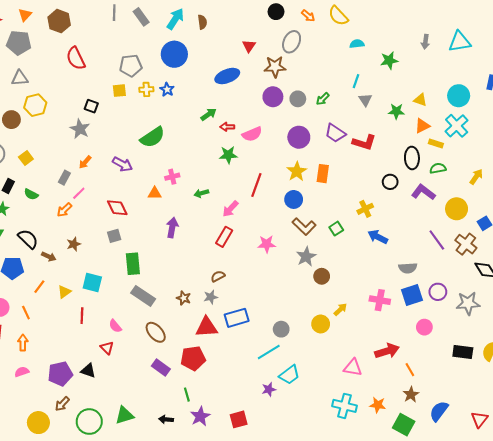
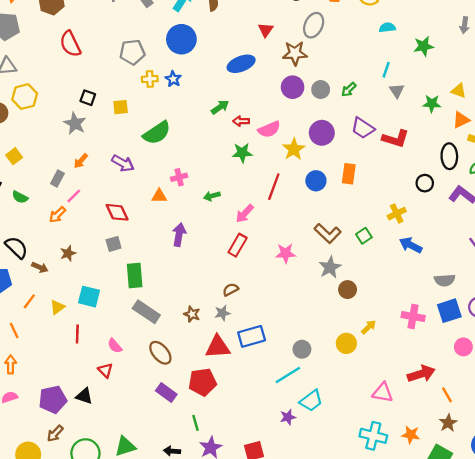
yellow square: (119, 91) -> (121, 107), moved
yellow star: (297, 171) -> (294, 149), moved
blue circle: (294, 199) -> (316, 181), moved

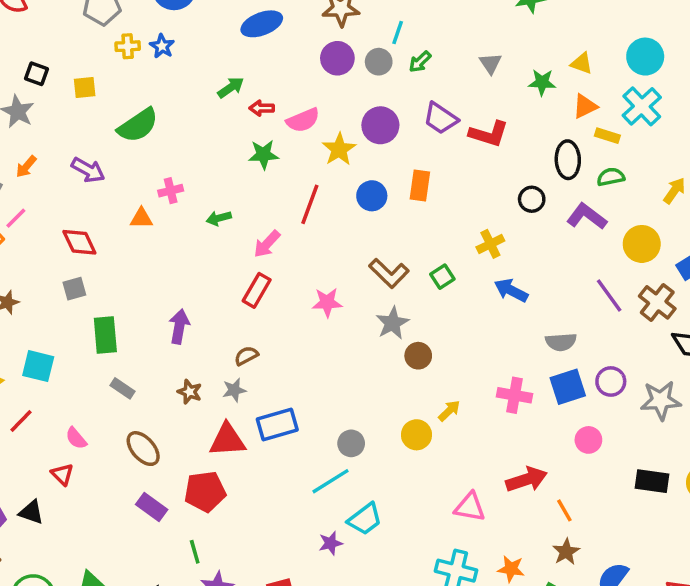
cyan line: (386, 70) -> (398, 32), moved
purple arrow: (179, 235) -> (179, 326), moved
gray rectangle: (146, 312) -> (122, 388), size x0.6
red line: (77, 334) -> (21, 421), turned 42

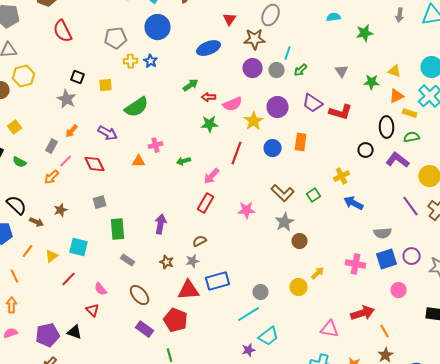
red diamond: (79, 242) -> (95, 164), moved
red pentagon: (205, 492) -> (176, 320), turned 30

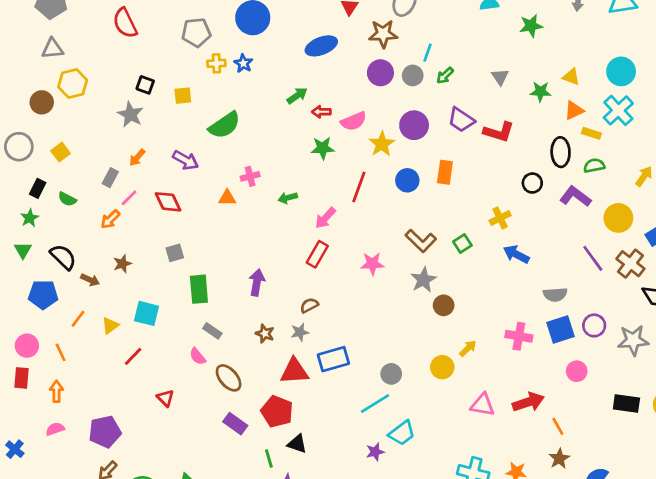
pink semicircle: (101, 289) -> (198, 356), moved
pink triangle: (330, 329) -> (483, 405), moved
black triangle: (75, 332) -> (297, 444), moved

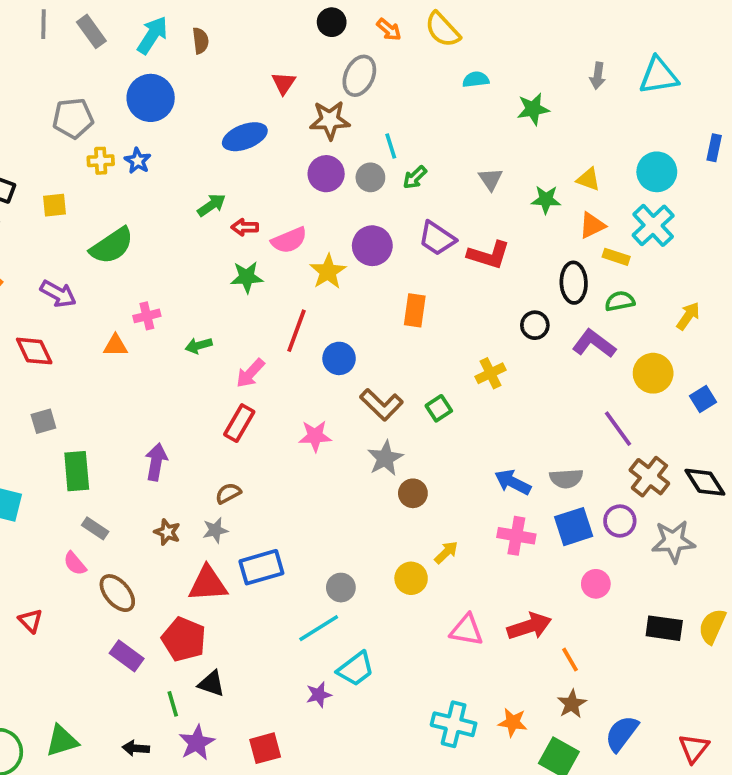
cyan line: (427, 53) -> (391, 146), turned -36
blue circle: (407, 180) -> (339, 358), moved
blue arrow: (516, 254) -> (513, 482), moved
brown cross: (630, 264) -> (649, 477), moved

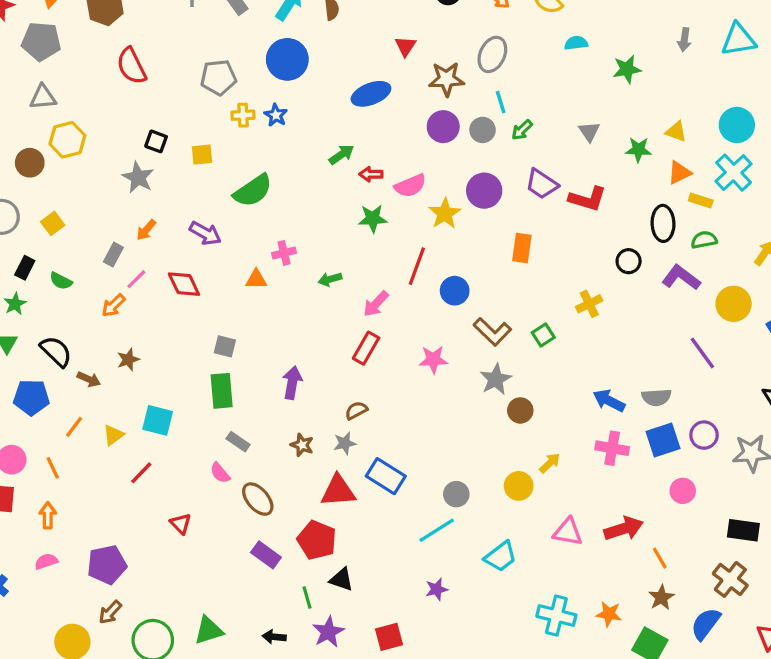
gray ellipse: (359, 76) -> (492, 54), moved
gray square: (43, 421) -> (225, 346), moved, turned 30
brown cross: (649, 477) -> (730, 579), moved
blue rectangle: (261, 567) -> (386, 476), turned 48
cyan trapezoid: (356, 669) -> (501, 556), moved

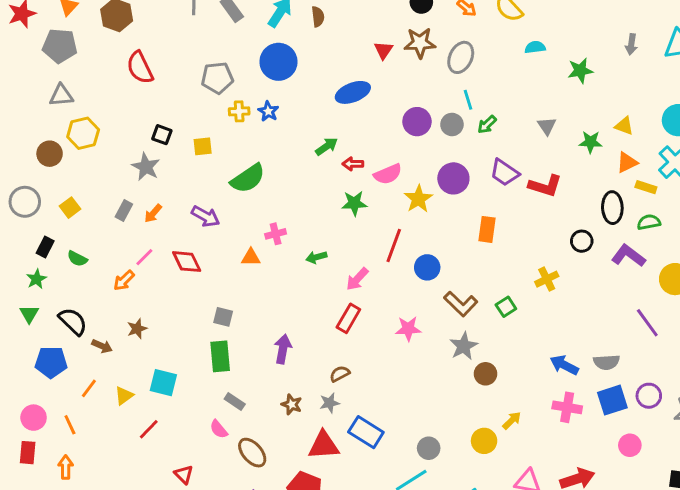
brown star: (446, 79) -> (420, 43), moved
gray rectangle: (113, 255) -> (124, 211), moved

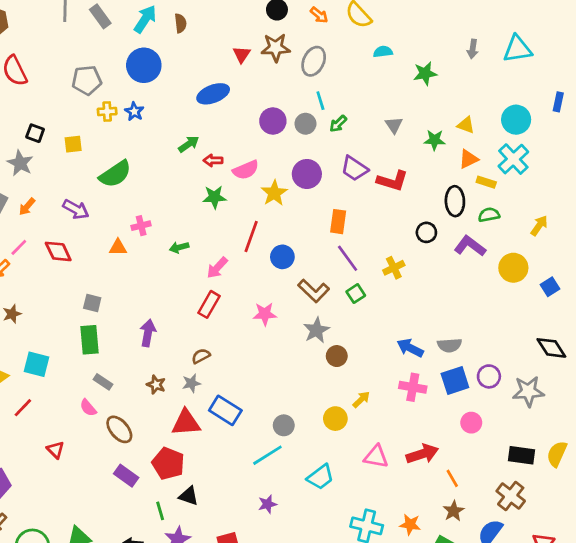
purple line: (647, 323) -> (348, 258), moved

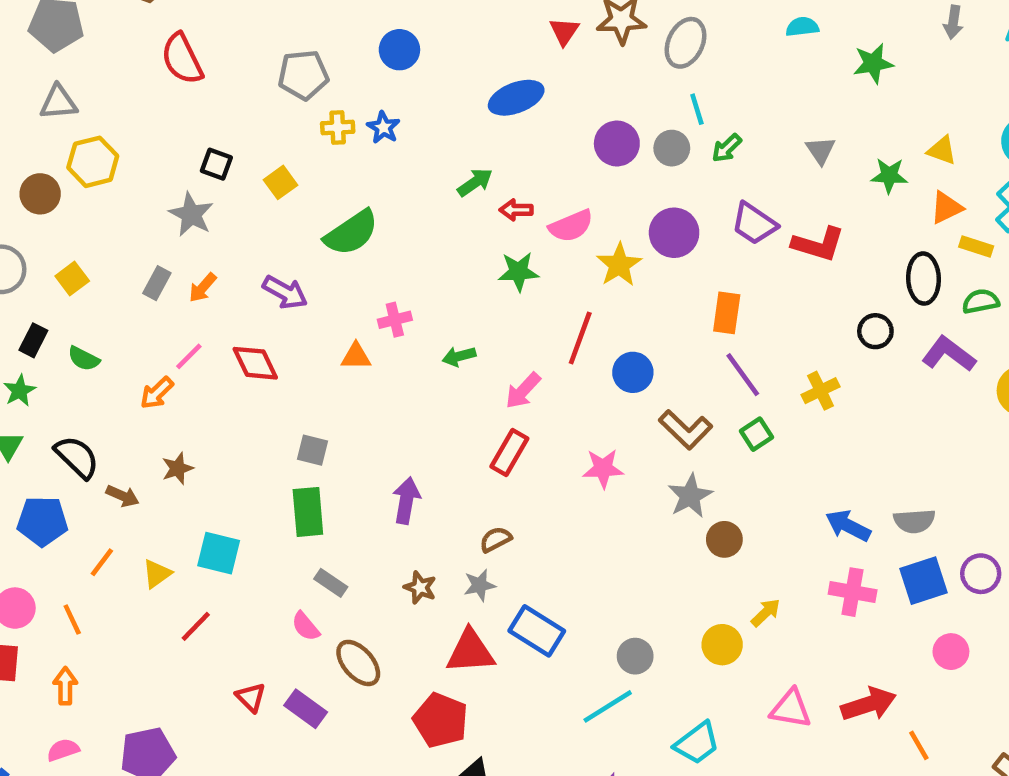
blue circle: (144, 65) -> (399, 50), size x0.7
yellow square: (73, 144) -> (280, 182), turned -30
purple rectangle: (126, 476) -> (306, 709), moved

